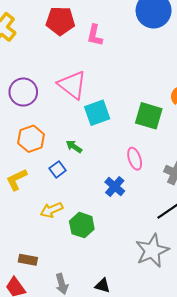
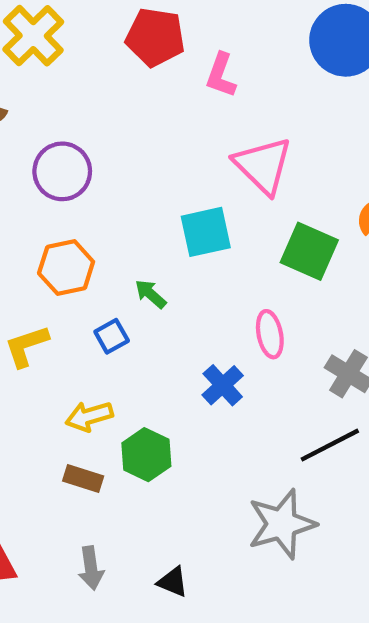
pink triangle: (72, 85) -> (263, 165), moved
brown rectangle: (28, 260) -> (83, 479), moved

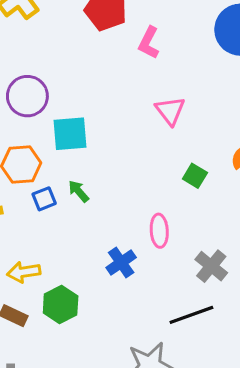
pink triangle: (263, 165) -> (170, 111), size x0.7
cyan square: (206, 232) -> (70, 134), moved
green square: (309, 251) -> (195, 176), size x0.6
blue square: (112, 336) -> (44, 199), moved

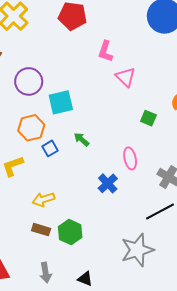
pink L-shape: (149, 43) -> (105, 51), moved
green arrow: (79, 191) -> (81, 139), moved
green hexagon: (61, 305) -> (70, 232), moved

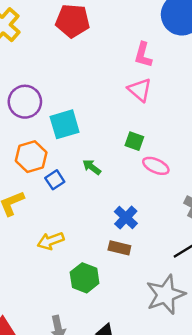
pink L-shape: (105, 51) -> (143, 55), moved
green square: (148, 118) -> (134, 141), moved
pink ellipse: (130, 158) -> (156, 166), moved, turned -50
brown rectangle: (41, 230) -> (119, 248), moved

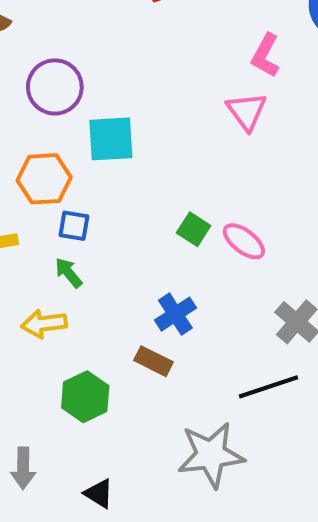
green square: (134, 141) -> (194, 229), moved
green arrow: (92, 167) -> (68, 273), moved
blue square: (55, 180) -> (74, 226), turned 30

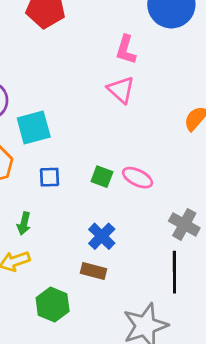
blue square: (74, 226) -> (50, 177), moved
green arrow: (68, 273) -> (24, 223), turned -115
black line: (268, 387) -> (174, 272), turned -60

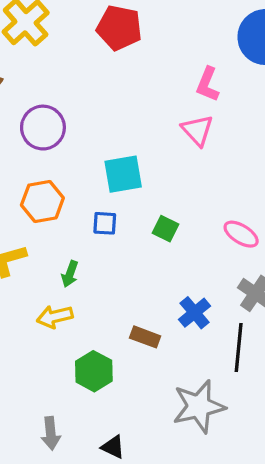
cyan square: (34, 128) -> (123, 174), moved
pink ellipse: (138, 178) -> (241, 234), moved
blue cross: (102, 236) -> (195, 313), moved

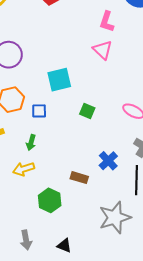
blue square: (105, 223) -> (39, 111), moved

